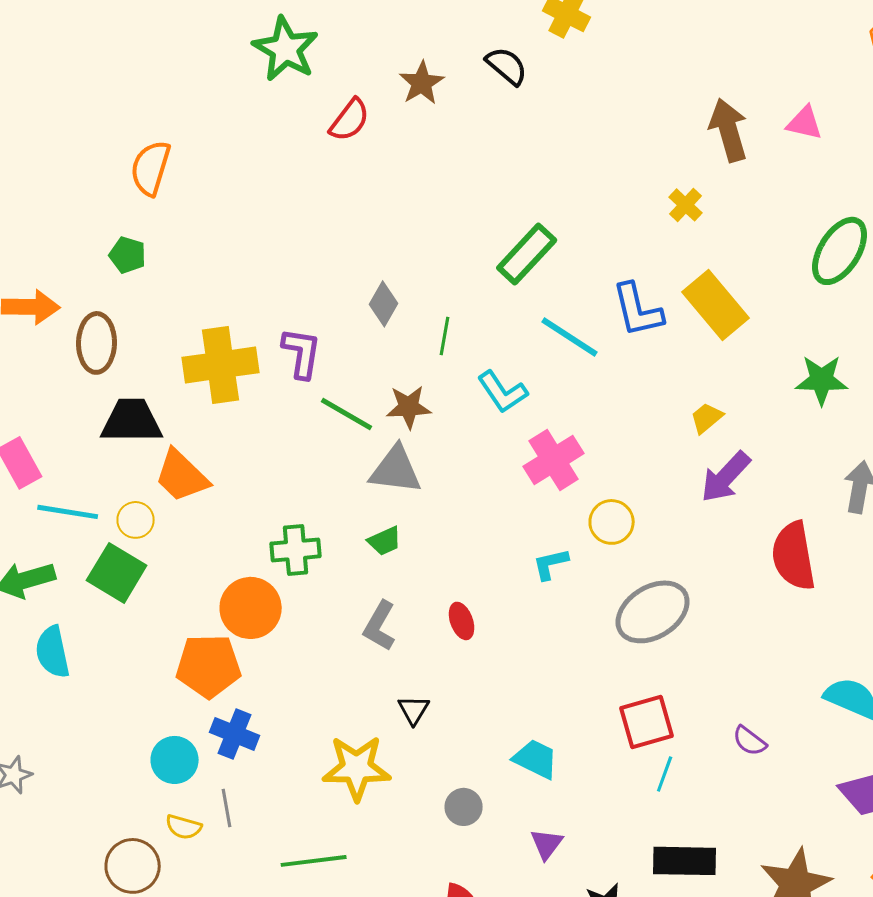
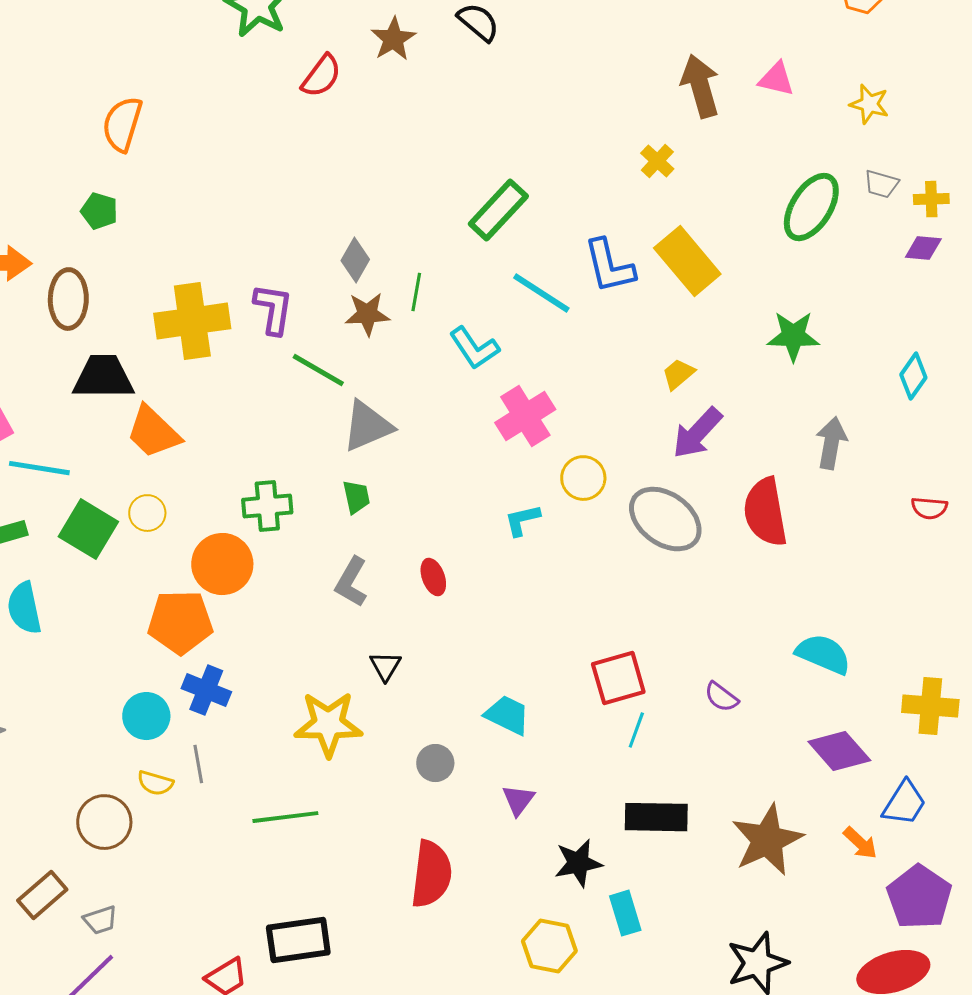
brown star: (409, 407) -> (367, 314), moved
gray triangle: (396, 470) -> (367, 426), turned -30
yellow circle: (136, 520) -> (147, 513), moved
green trapezoid: (385, 541) -> (356, 497), turned -78
gray ellipse: (653, 612) -> (665, 519), moved, turned 68

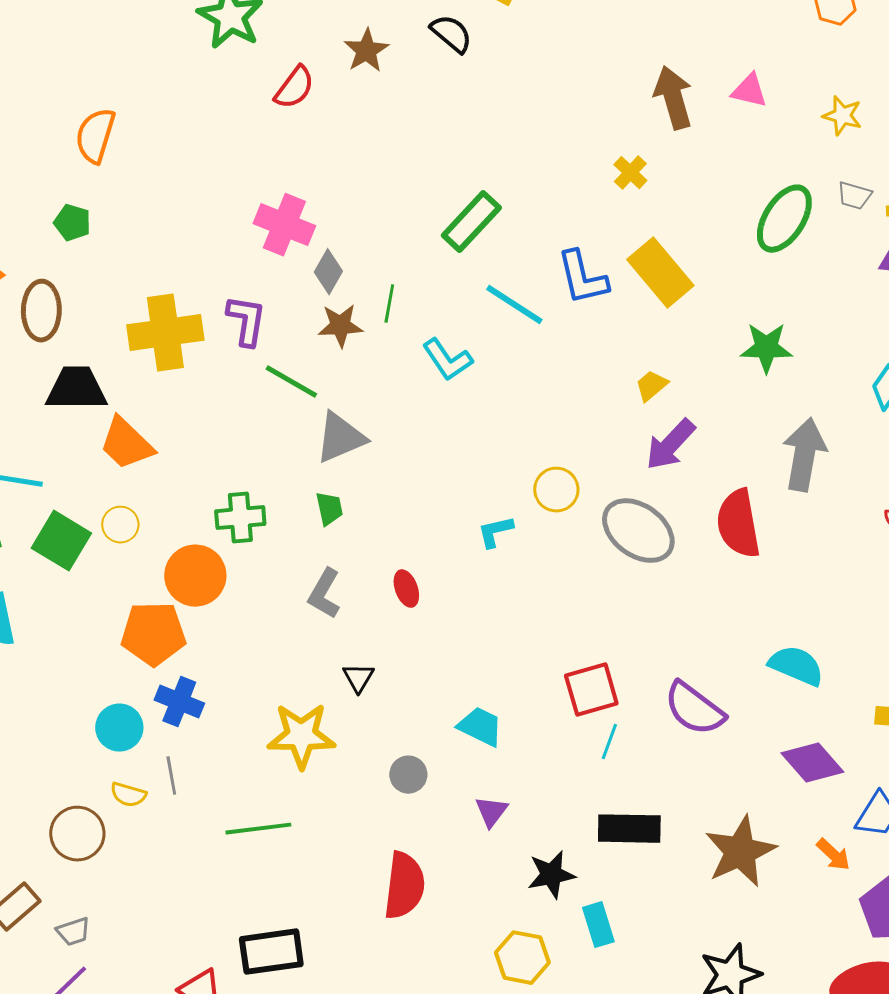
pink cross: (525, 416) -> (284, 225), moved, turned -36
gray arrow: (831, 443) -> (804, 455), size x1.4
purple semicircle: (721, 697) -> (694, 709), size x1.8

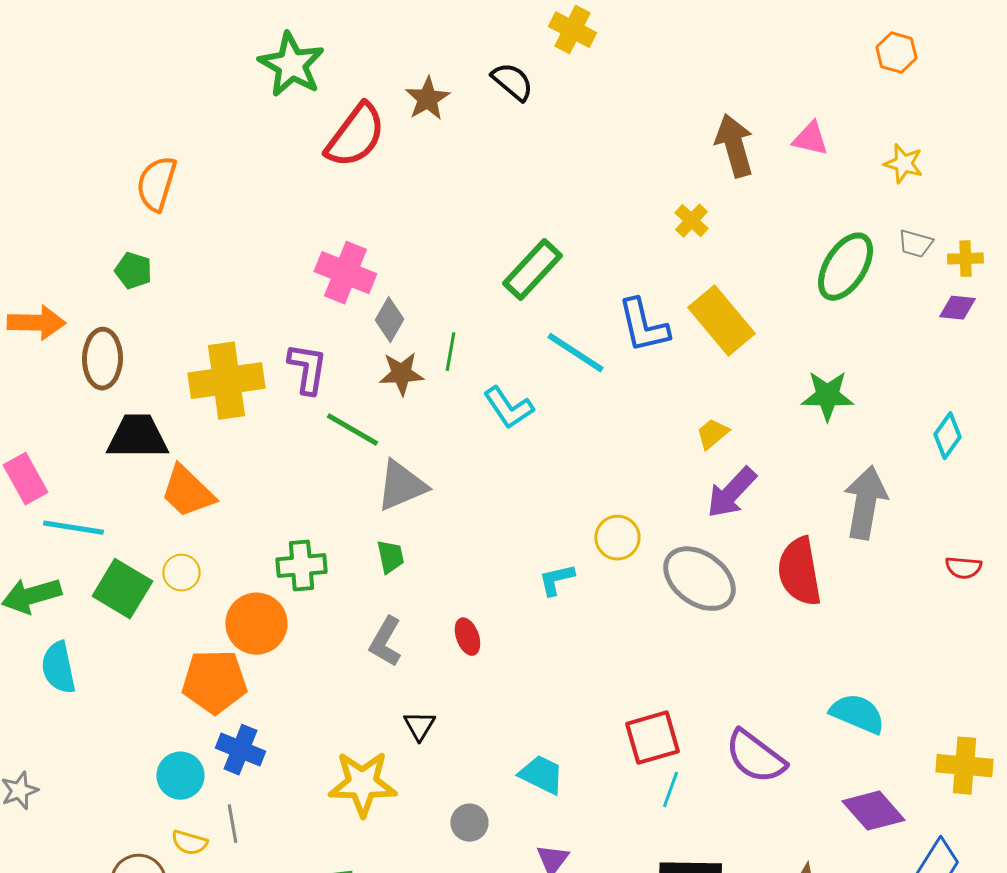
red semicircle: (294, 88) -> (355, 136), size x1.5

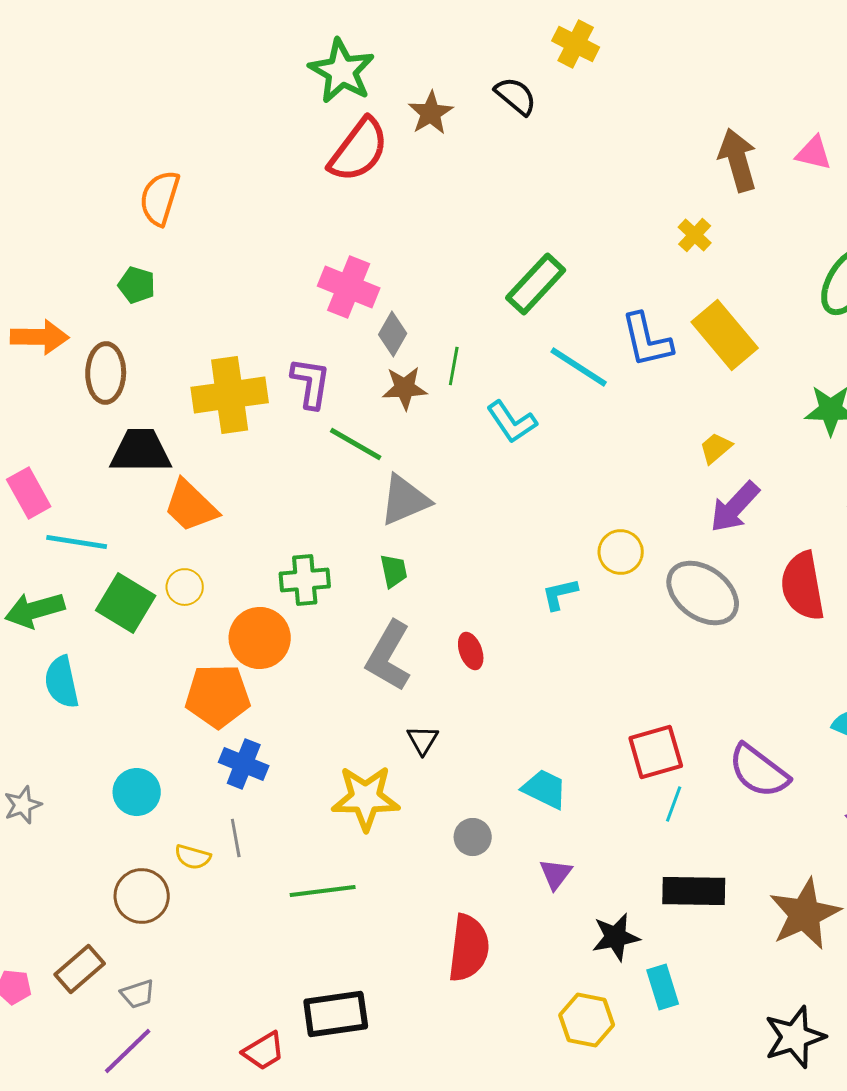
green star: (291, 65) -> (342, 71), moved
gray L-shape: (385, 642) -> (389, 656), size x1.4
cyan circle: (180, 776) -> (137, 792), moved

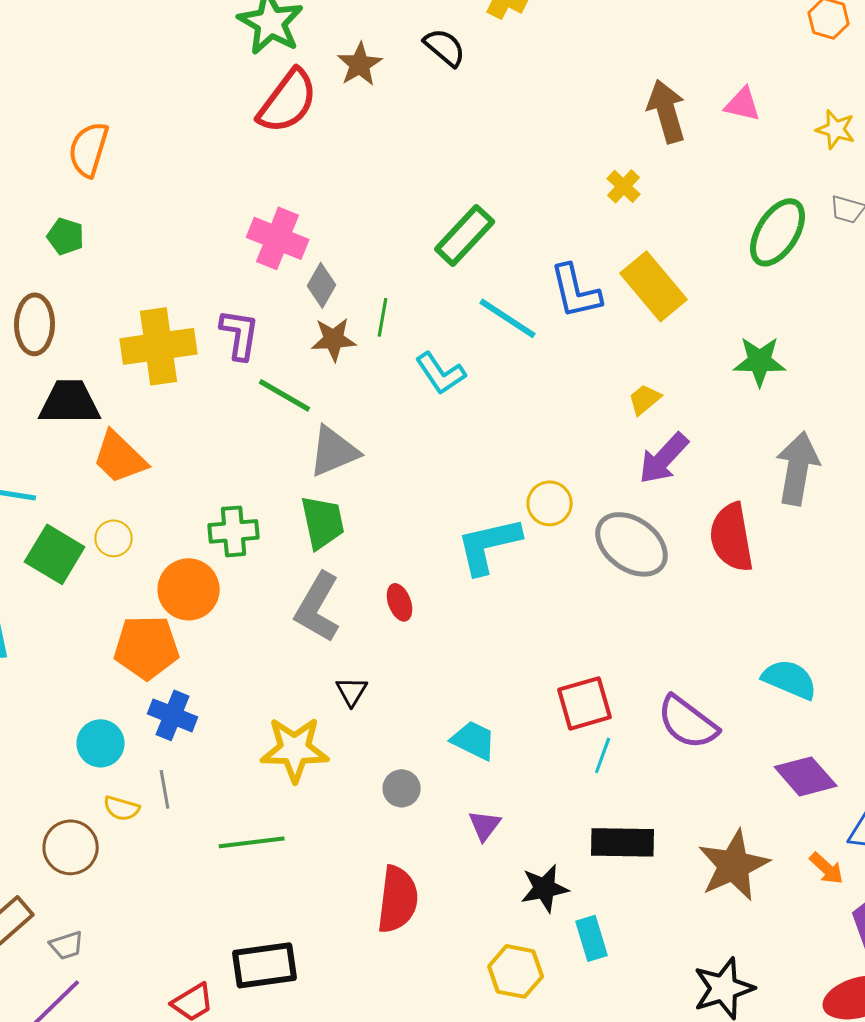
green trapezoid: (394, 571) -> (323, 522), size x1.6
cyan L-shape: (560, 594) -> (489, 545), size x1.8
cyan circle: (137, 792) -> (101, 743), moved

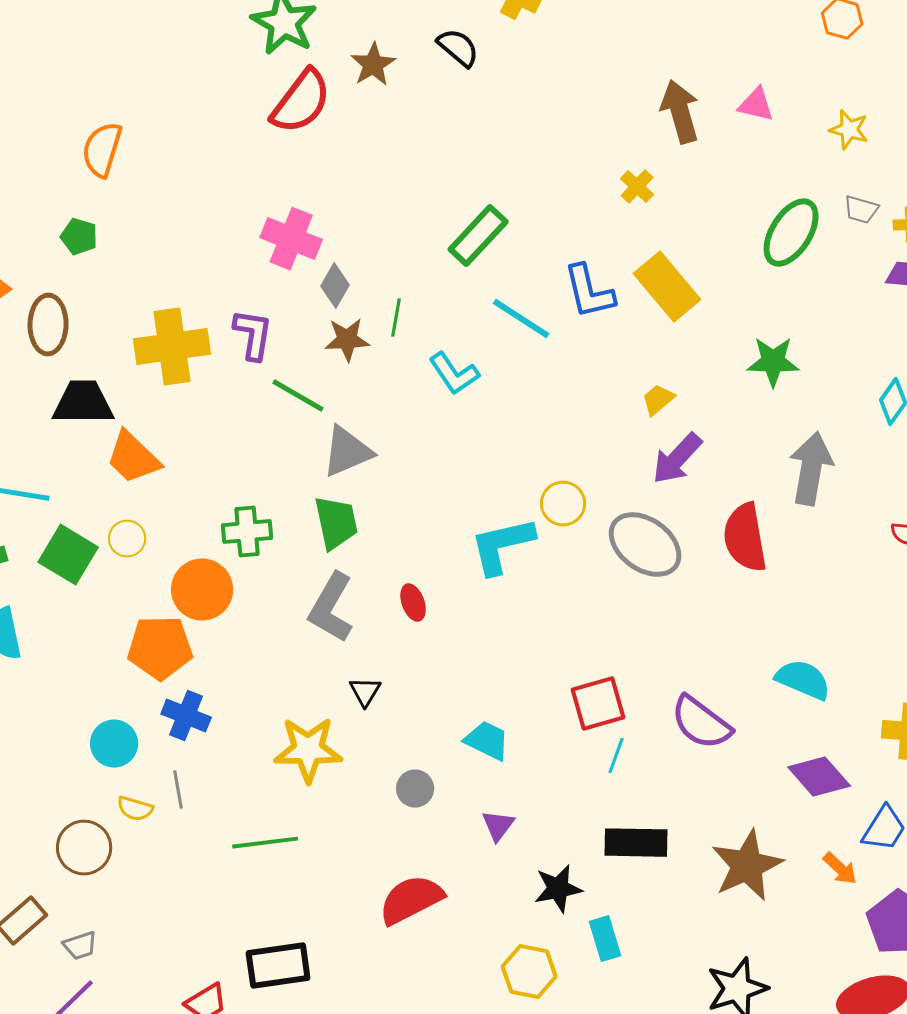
red semicircle: (398, 899) -> (411, 900), turned -124

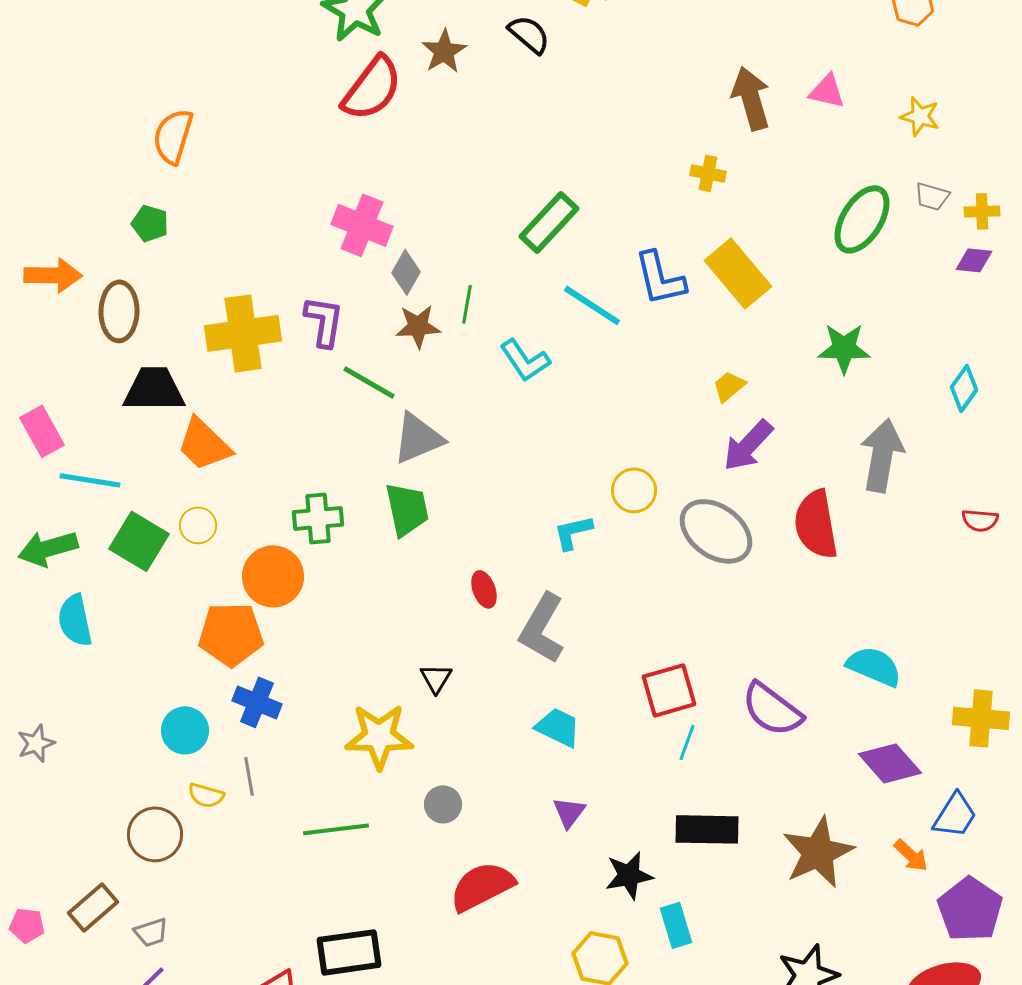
yellow cross: (637, 187) -> (708, 173), turned -32
cyan L-shape: (502, 546) -> (573, 532), size x0.6
gray L-shape: (331, 608) -> (542, 628), moved
gray circle: (415, 789) -> (443, 804), moved

